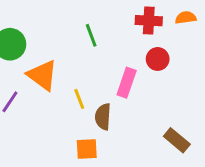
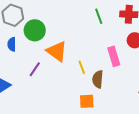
green line: (91, 35) -> (99, 16), moved
pink rectangle: (127, 83) -> (114, 56), turned -36

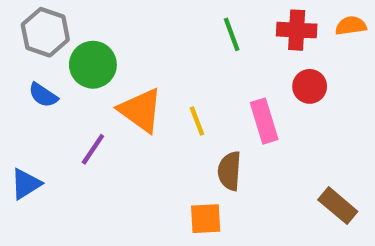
blue semicircle: (12, 44) -> (43, 95), turned -56
yellow line: (82, 67) -> (197, 121), moved

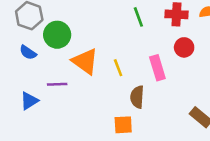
purple line: (93, 149) -> (57, 84), turned 54
blue triangle: (26, 184) -> (29, 101), moved

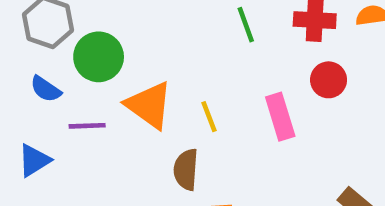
purple line: (57, 84) -> (87, 126), moved
brown semicircle: (137, 97) -> (186, 170), moved
blue triangle: (29, 101) -> (34, 160), moved

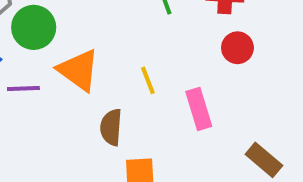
yellow line: (209, 117) -> (148, 80), moved
pink rectangle: (280, 117) -> (199, 109), moved

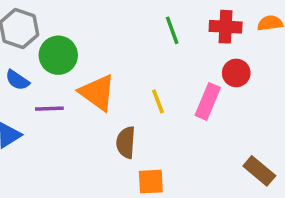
pink rectangle: (199, 109) -> (208, 101), moved, turned 40

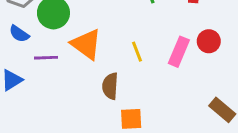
red circle: (236, 73) -> (209, 41), moved

